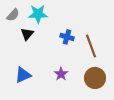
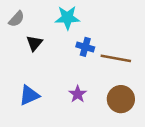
cyan star: (38, 14) -> (67, 18), moved
brown line: (91, 46) -> (116, 58), turned -60

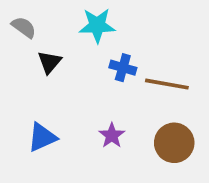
gray semicircle: (16, 19) -> (24, 27), turned -96

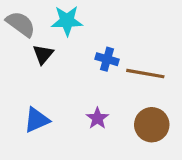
cyan star: (97, 25) -> (67, 21), moved
gray semicircle: (24, 27) -> (21, 24), size x1.4

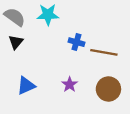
black triangle: (43, 54) -> (16, 42), moved

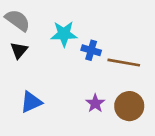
cyan star: (48, 15) -> (64, 34), moved
purple star: (70, 84) -> (95, 103), moved

